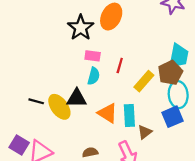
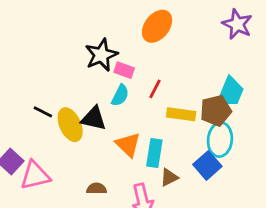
black star: (81, 28) -> (101, 55), moved
yellow rectangle: (144, 81) -> (181, 114), turned 45
blue square: (173, 117) -> (207, 165), turned -30

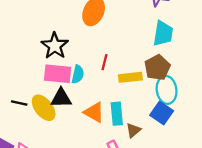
pink rectangle: (124, 70) -> (58, 74), moved, size x1.6
cyan trapezoid: (230, 92) -> (163, 33), moved

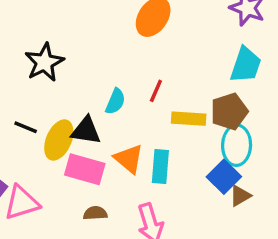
black star: (55, 46) -> (44, 62), moved
pink rectangle: (58, 74) -> (85, 169), moved
yellow ellipse: (44, 108) -> (59, 140), turned 52
brown triangle: (133, 130) -> (240, 196), moved

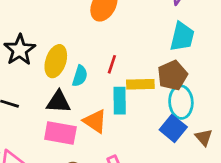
yellow ellipse: (59, 140) -> (56, 61), moved
cyan rectangle: (160, 166) -> (120, 101), moved
brown triangle: (240, 196) -> (204, 137), moved, turned -36

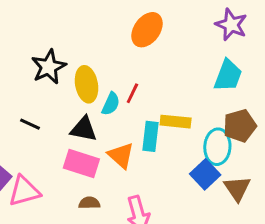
yellow ellipse: (56, 61) -> (87, 84), turned -36
red line: (112, 64) -> (132, 93), moved
brown pentagon: (172, 75) -> (240, 126), moved
brown triangle: (204, 137) -> (237, 188), size x1.4

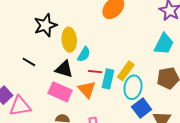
red line: (132, 93) -> (95, 72), moved, turned 64
yellow rectangle: (176, 122) -> (126, 71), turned -66
cyan ellipse: (217, 147) -> (133, 87), moved

